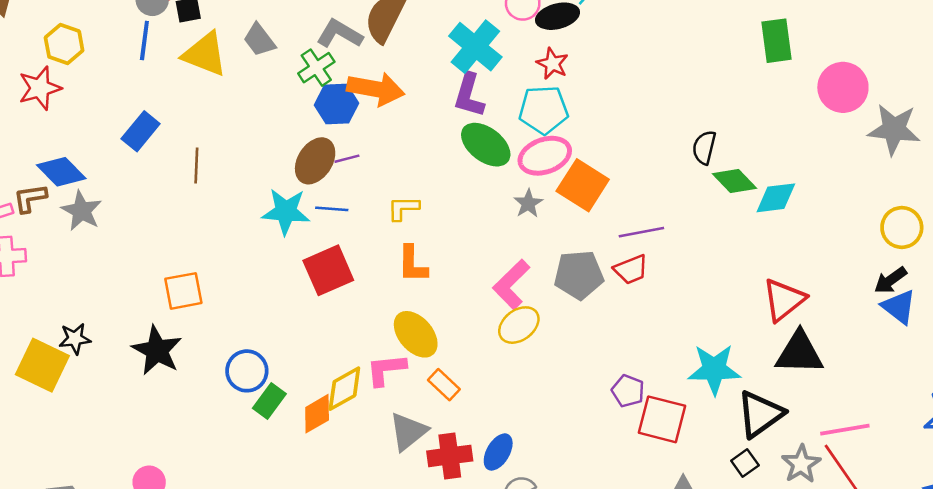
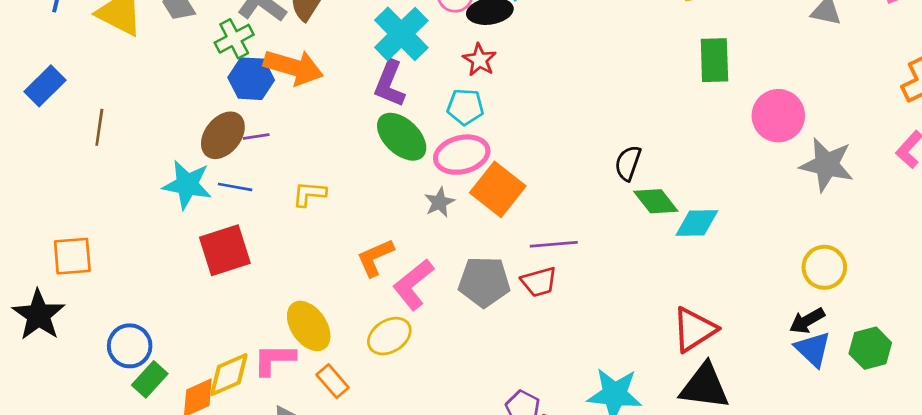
cyan pentagon: (544, 110) -> (465, 107), size x0.7
orange L-shape: (412, 264) -> (375, 258), moved, turned 60
yellow ellipse: (519, 325) -> (389, 336), moved

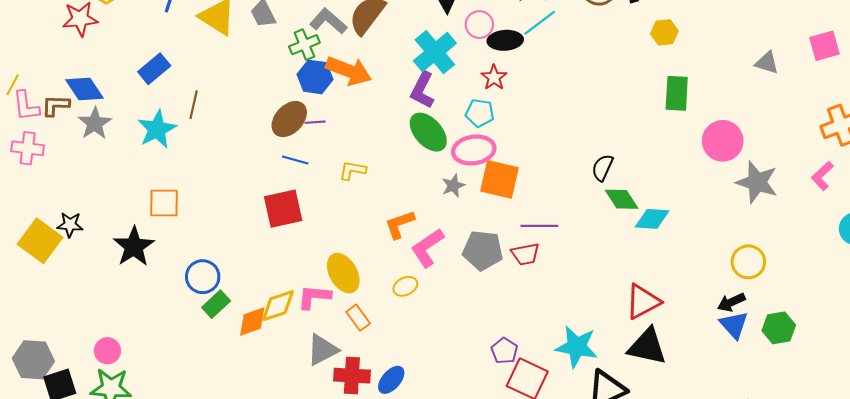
cyan star: (187, 185) -> (157, 129), moved, turned 30
orange square: (498, 189) -> (500, 179), turned -30
yellow ellipse: (389, 336) -> (405, 286), size x0.7

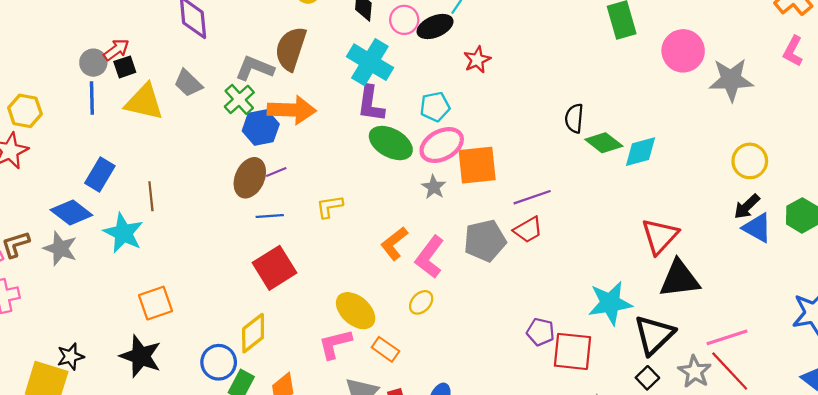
red star: (494, 77) -> (477, 60), moved, turned 30
blue diamond: (85, 89) -> (71, 213), moved
yellow diamond: (278, 306) -> (253, 333), moved

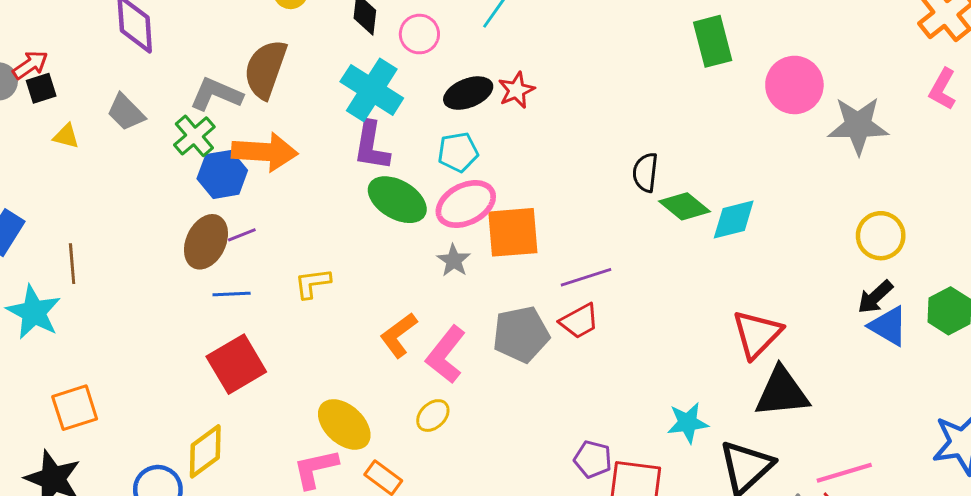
black ellipse: (435, 27) -> (468, 93), moved
yellow triangle: (144, 102) -> (66, 136), size x0.5
cyan star: (610, 303) -> (688, 423), size x0.7

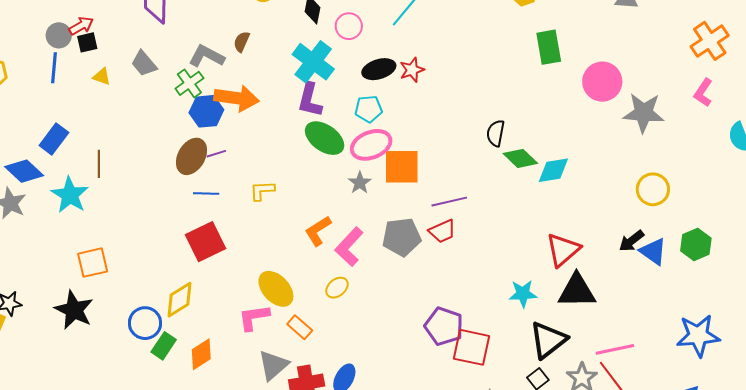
brown semicircle: (265, 69) -> (242, 42), size x0.5
black arrow: (875, 297) -> (631, 241), moved
cyan star: (688, 423) -> (523, 294), moved
purple pentagon: (593, 459) -> (444, 326), size x1.5

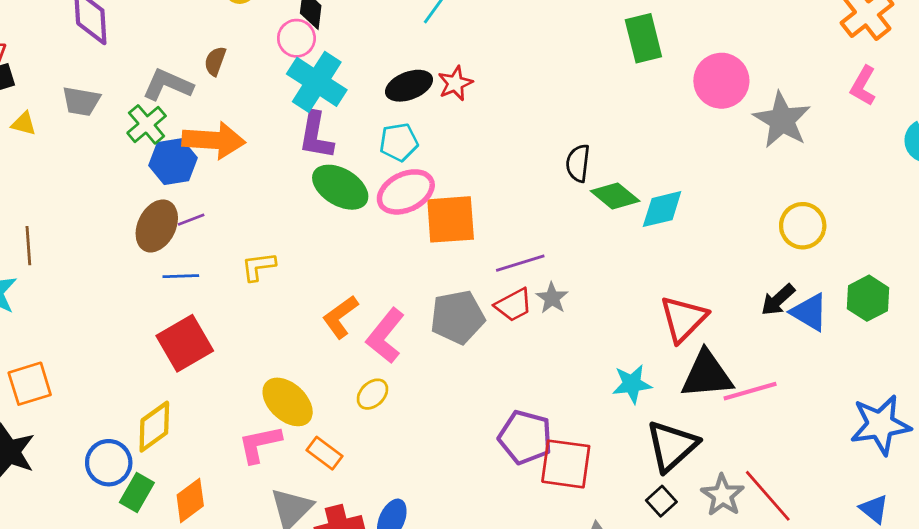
pink circle: (349, 26) -> (296, 38), moved
gray trapezoid: (144, 64) -> (81, 101), turned -36
gray star: (644, 113) -> (782, 120), turned 30
gray star: (360, 183) -> (552, 298), moved
pink line: (615, 349) -> (750, 391), moved

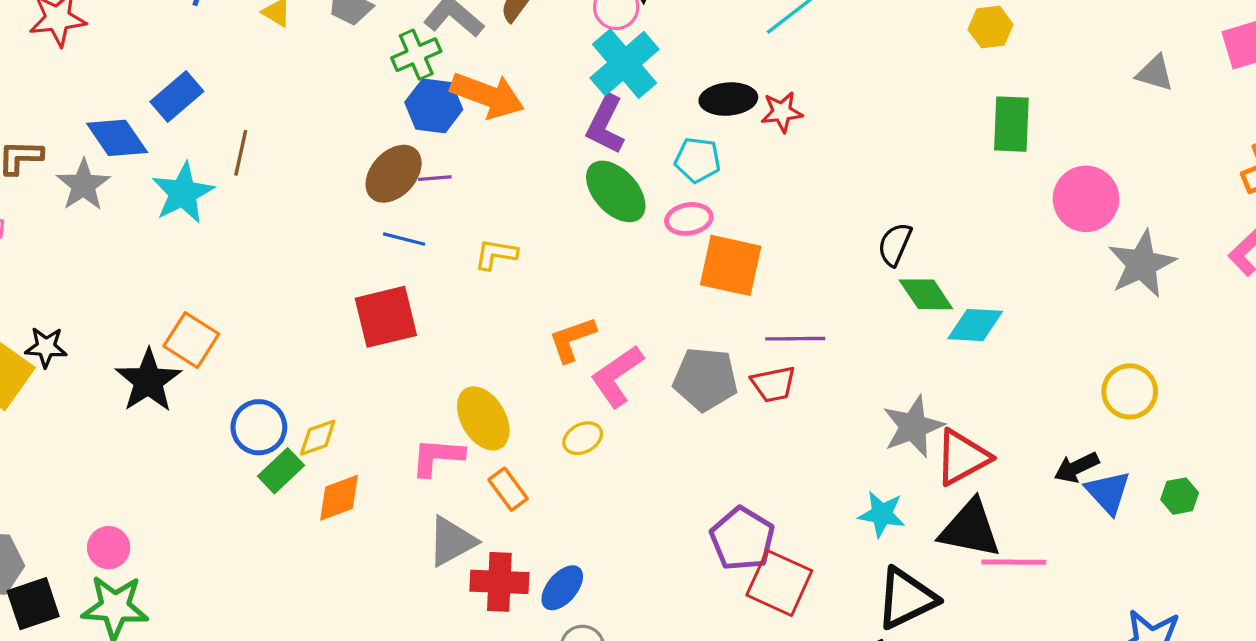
pink ellipse: (406, 192) -> (689, 219), size x0.7
gray star: (552, 298) -> (913, 427), moved, size x1.6
green hexagon: (868, 298) -> (1180, 496), size x0.7
orange square: (30, 384) -> (191, 340), moved, turned 33
yellow diamond: (154, 427) -> (318, 438), moved, size x0.7

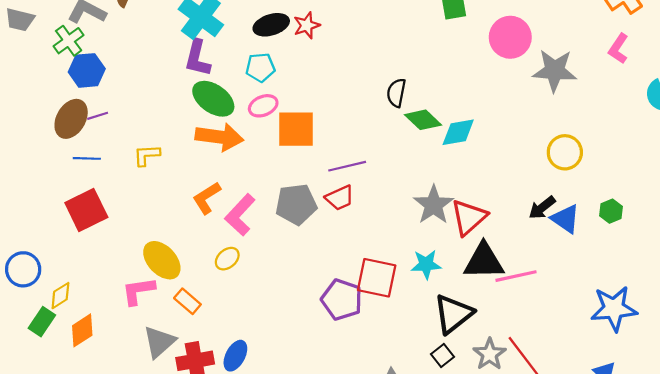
orange arrow: (487, 95) -> (219, 137), moved
gray star: (1142, 264) -> (555, 70), turned -30
blue circle: (259, 427) -> (23, 269), moved
red square: (779, 583) -> (377, 278), moved

